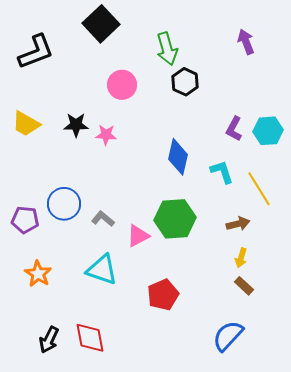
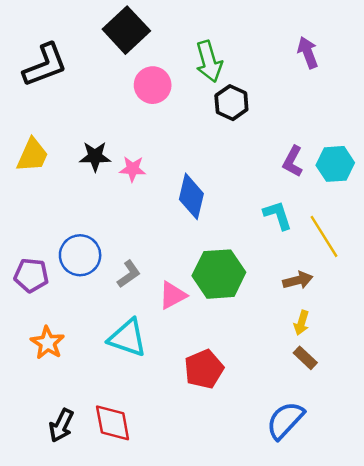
pink circle: (122, 85) -> (153, 85), moved
yellow trapezoid: (26, 124) -> (32, 155), turned -96
blue diamond: (178, 157) -> (191, 196), moved
gray L-shape: (103, 219) -> (129, 274), turned 105

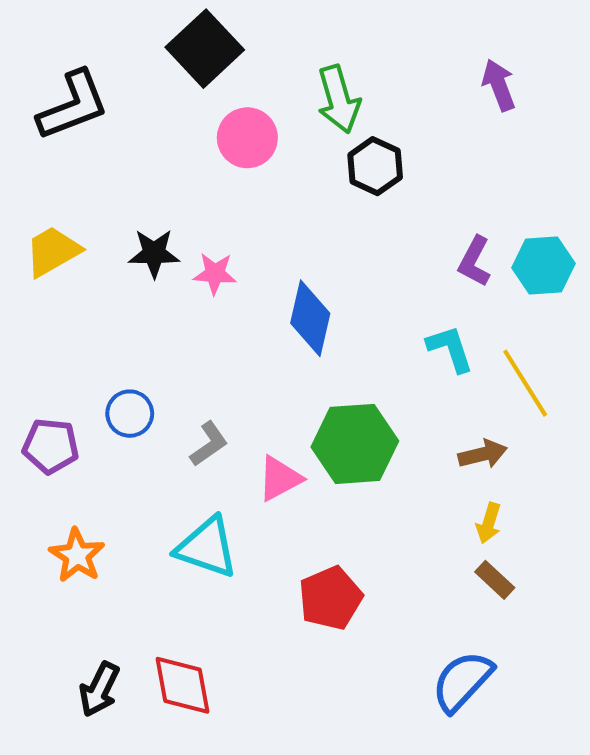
yellow trapezoid: (32, 155) -> (53, 251), turned -144
blue circle: (80, 255) -> (130, 414), size x0.7

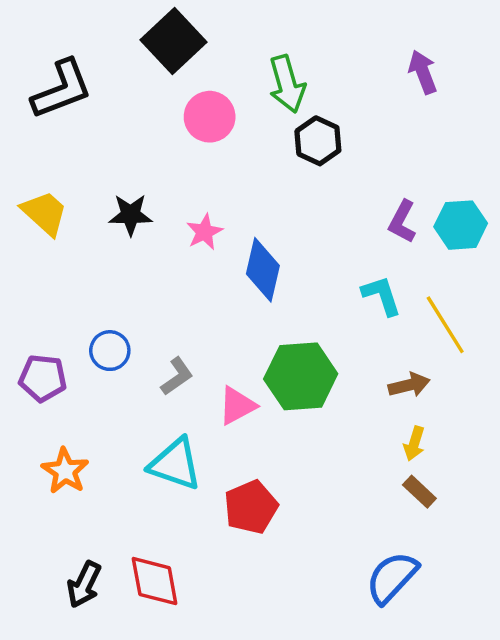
yellow trapezoid: (53, 251) -> (44, 213), turned 72
pink star: (215, 274) -> (204, 232), moved, turned -30
red pentagon: (330, 598) -> (251, 507), moved

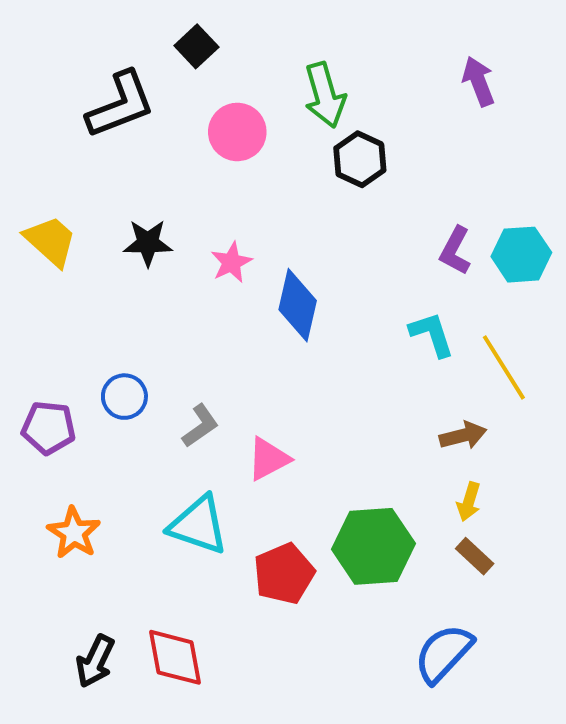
black square: (173, 41) -> (196, 46), size x0.6
black L-shape: (62, 89) -> (121, 105), moved
green hexagon: (301, 376) -> (373, 546), moved

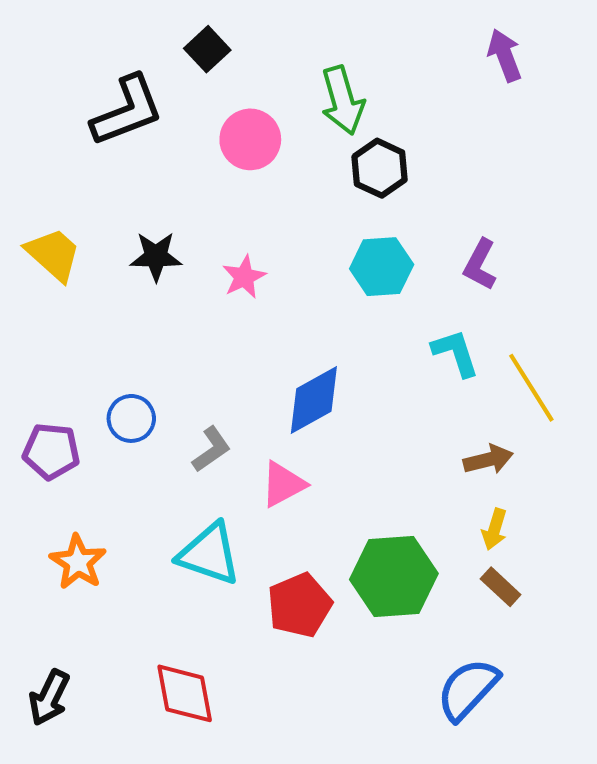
purple arrow: (479, 81) -> (505, 55), moved
cyan hexagon: (521, 255) -> (382, 267), moved
blue diamond: (298, 305) -> (314, 400), moved, turned 48
black arrow: (95, 661) -> (49, 698), moved

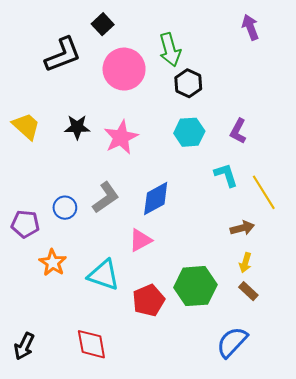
pink circle: (250, 139) -> (124, 69), size x1.4
pink star: (244, 277) -> (121, 137), size x1.6
gray L-shape: (211, 449) -> (106, 197), moved, size x1.4
orange star: (78, 562) -> (53, 263), moved

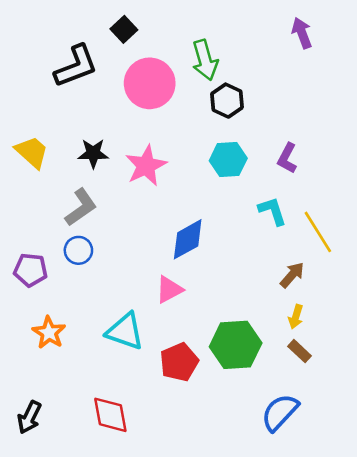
gray L-shape: (106, 197) -> (81, 207), moved
brown arrow: (242, 228) -> (292, 275), turned -35
orange star: (53, 263) -> (49, 333), moved

